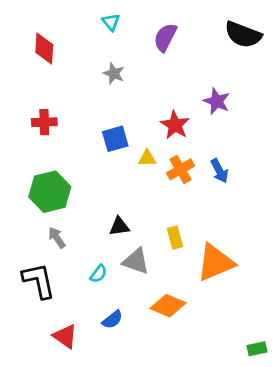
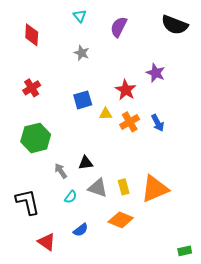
red cross: (44, 122) -> (32, 88), turned -30
gray arrow: (57, 238) -> (61, 171), moved
yellow rectangle: (175, 238) -> (124, 187), moved

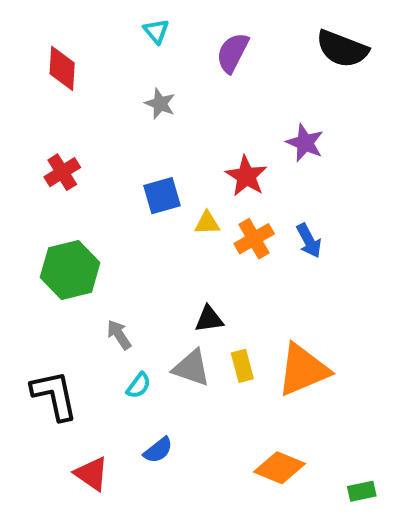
black triangle: (86, 163) -> (209, 319), moved
orange diamond: (121, 220) -> (280, 468), moved

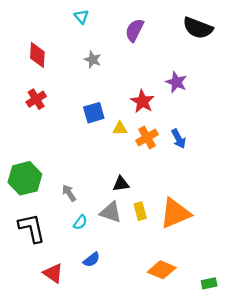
cyan triangle: (156, 31) -> (81, 17), moved
red diamond: (62, 68) -> (37, 55), moved
green hexagon: (70, 270) -> (25, 178), moved

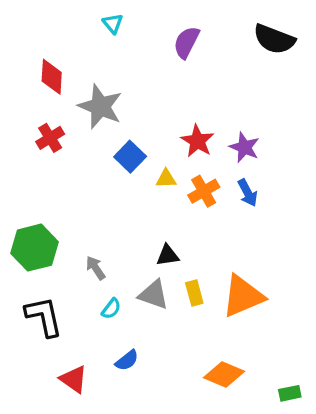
gray star: (93, 60) -> (100, 107), moved, size x1.8
purple star: (176, 82) -> (244, 147), moved
blue square: (94, 113) -> (130, 157), turned -30

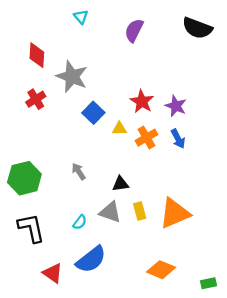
gray arrow: (96, 268) -> (79, 171), moved
blue semicircle: (127, 360) -> (91, 260), size x1.8

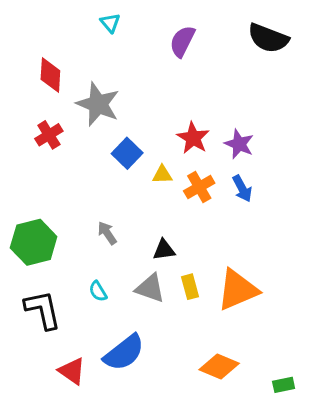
cyan semicircle: (80, 222) -> (98, 291), moved, turned 112

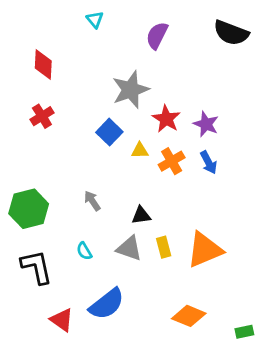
gray star: (98, 104) -> (131, 90), moved, turned 30

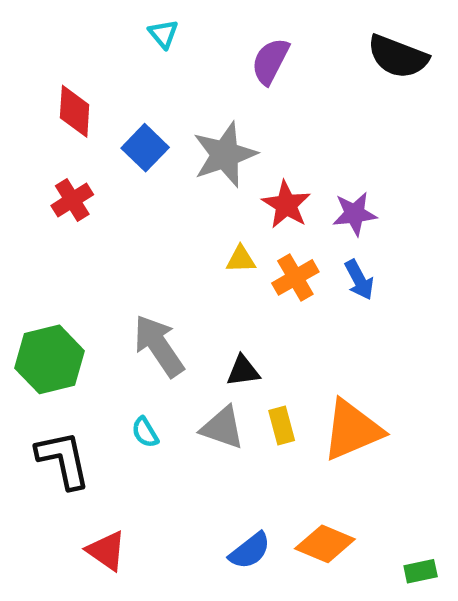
purple star: (206, 124) -> (355, 214), turned -30
blue square: (109, 132) -> (145, 148), moved
gray arrow: (92, 201) -> (159, 346), size x1.8
blue semicircle: (107, 304) -> (250, 551), moved, size x0.7

